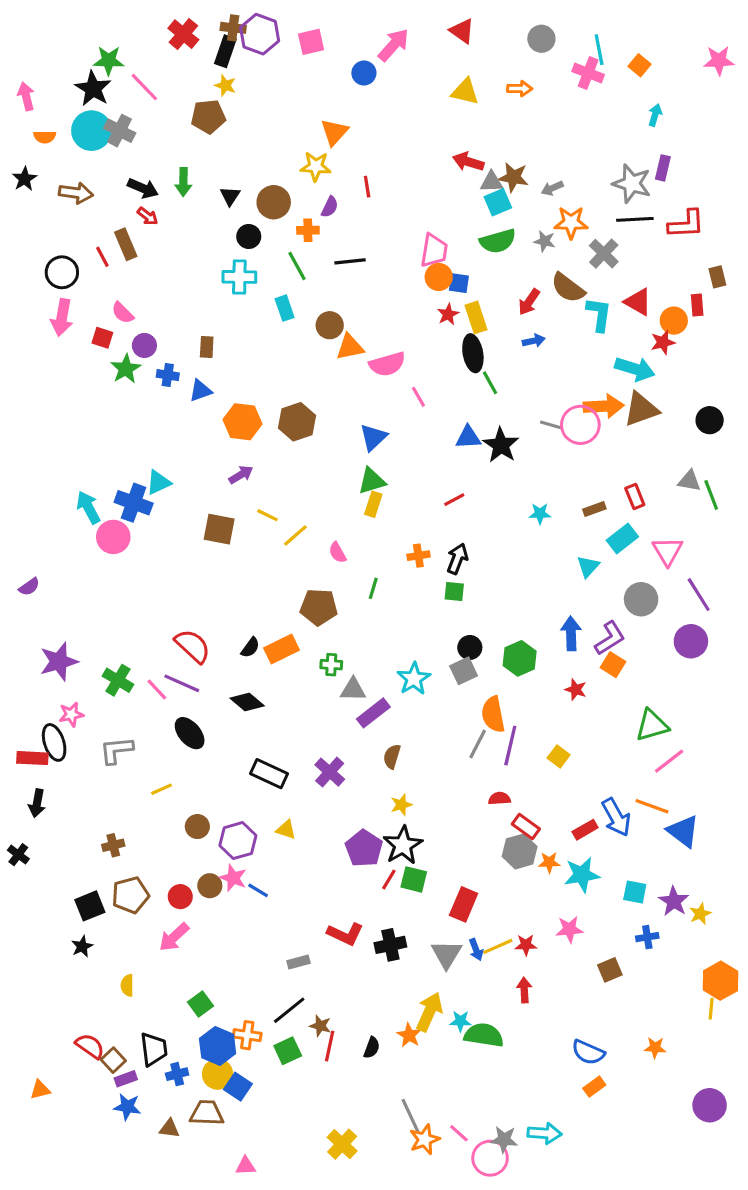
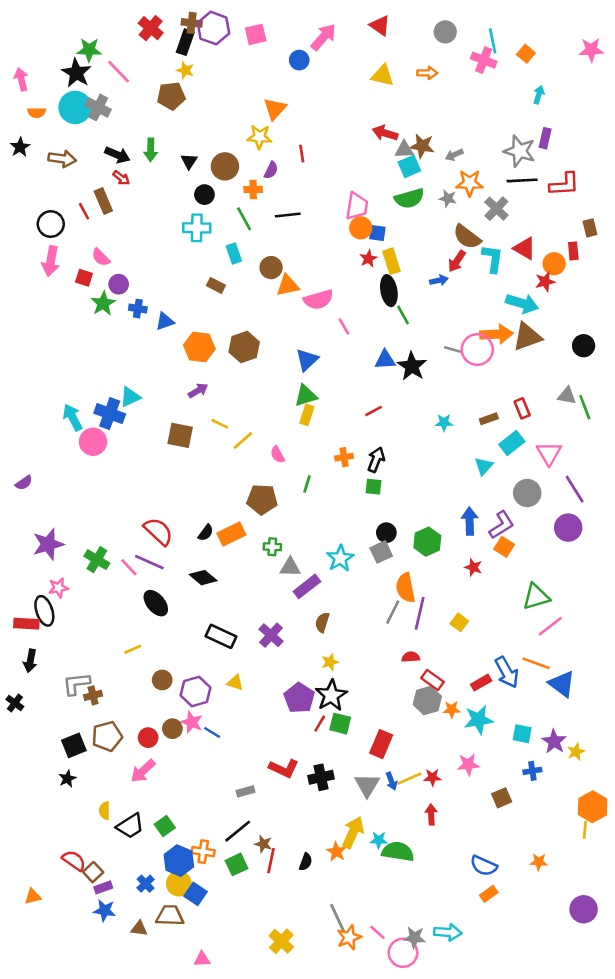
red arrow: (529, 302) -> (457, 261), moved
brown rectangle: (207, 347) -> (216, 285), moved, turned -66
gray L-shape: (116, 750) -> (76, 684), moved
black trapezoid: (154, 1049) -> (130, 826), moved, turned 64
blue cross: (177, 1074) -> (146, 884), turned -30

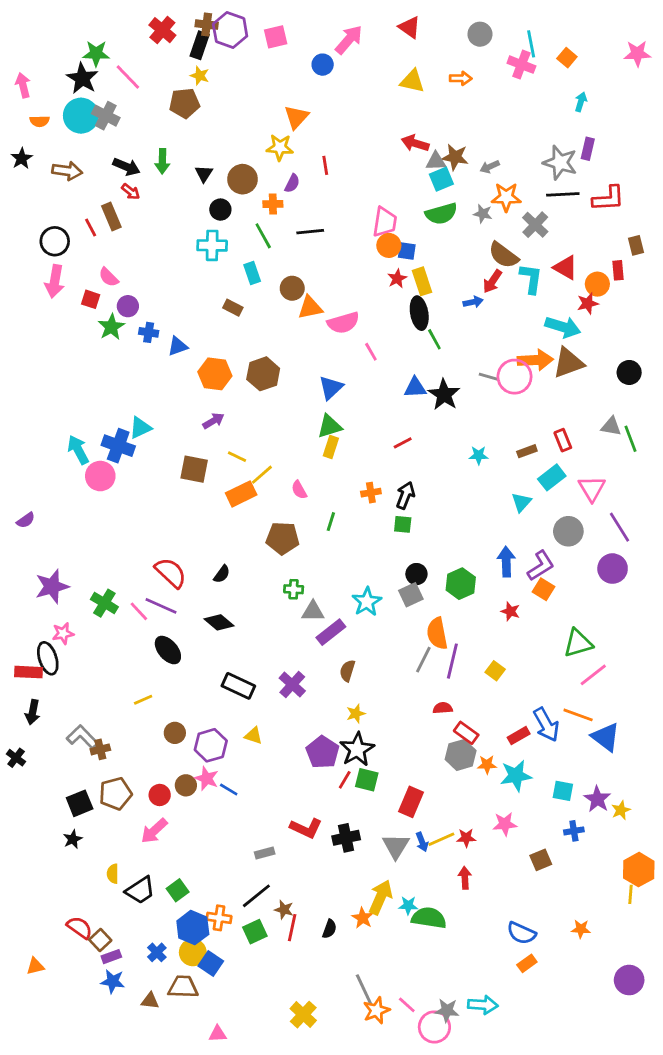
orange rectangle: (231, 534) -> (241, 494), moved
gray L-shape: (76, 684) -> (82, 737), turned 52

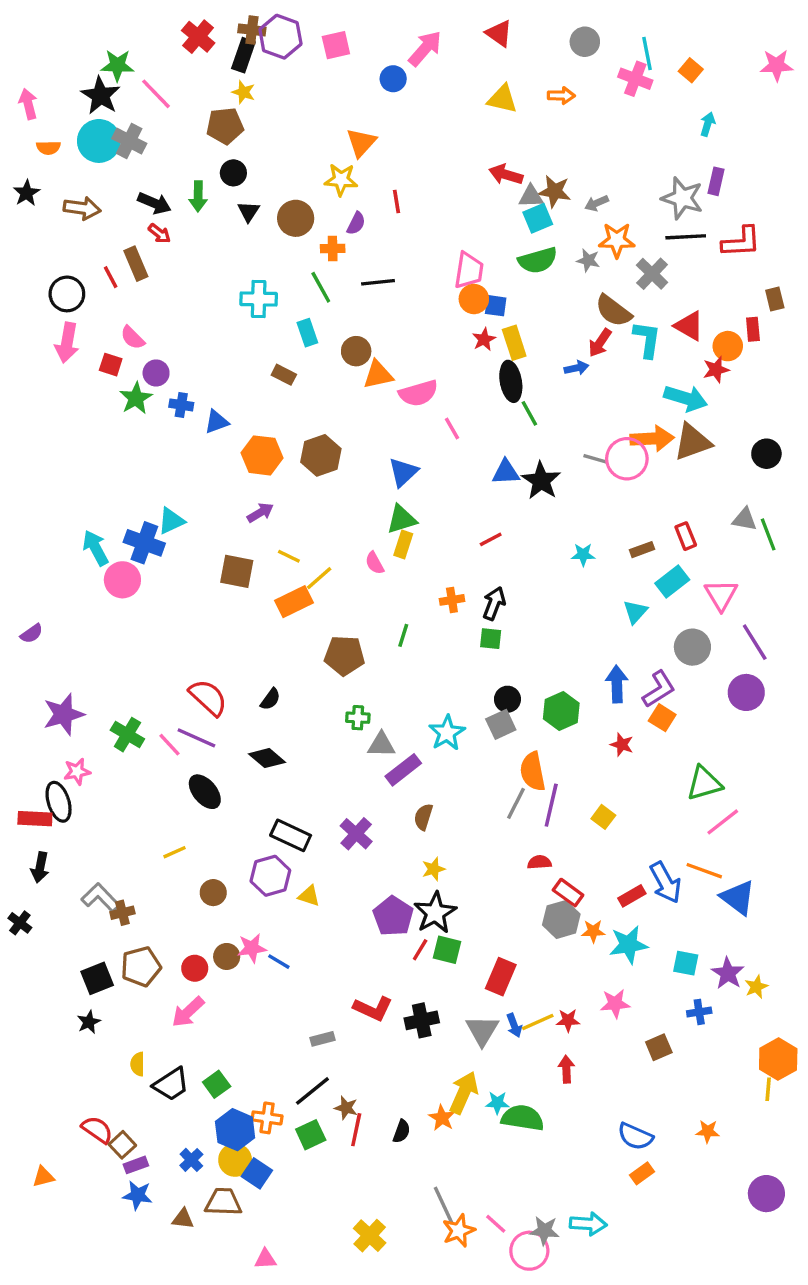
black circle: (220, 210) -> (233, 173), moved
pink semicircle: (299, 490) -> (375, 563), moved
purple hexagon: (211, 745) -> (270, 876), moved
pink star: (207, 778) -> (252, 948), turned -30

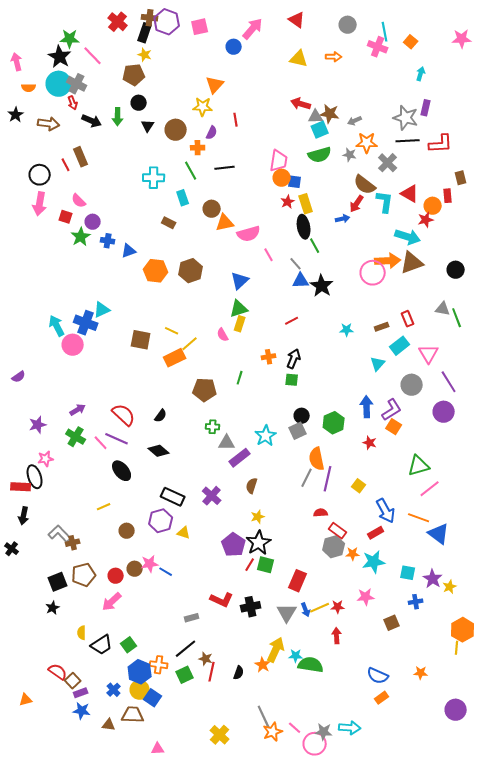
red arrow: (159, 233) -> (73, 103), moved, turned 32
gray line: (595, 459) -> (296, 264), moved, turned 32
purple arrow: (260, 513) -> (78, 410), moved
purple star: (64, 714) -> (38, 425), size x0.7
blue arrow: (666, 882) -> (386, 511), moved

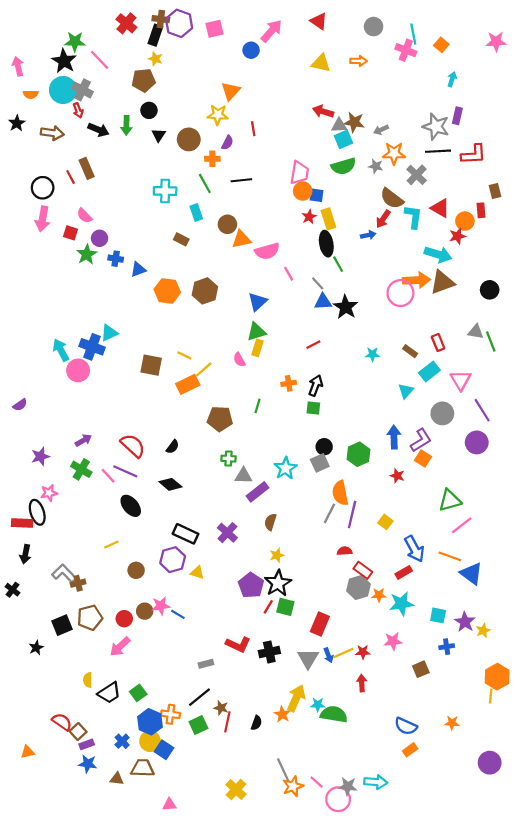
brown rectangle: (382, 327) -> (410, 351), turned 56
black star: (53, 608) -> (36, 648), moved

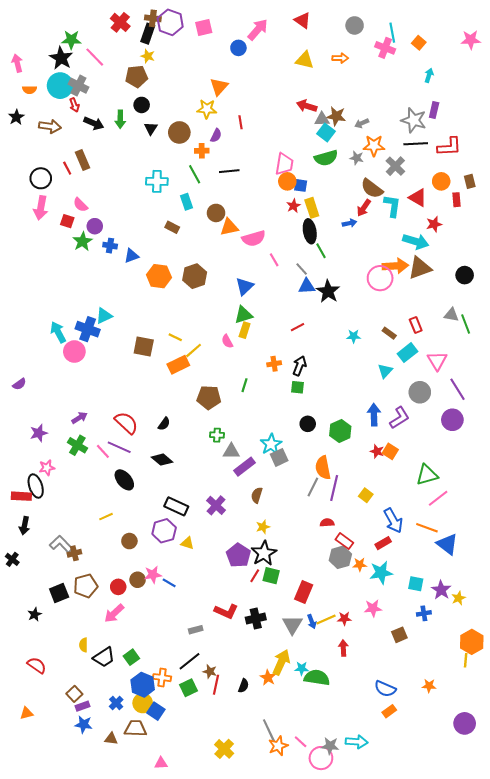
cyan square: (343, 139) -> (326, 132), turned -30
orange circle: (465, 221) -> (441, 181), moved
orange square: (423, 459) -> (390, 451), moved
gray square: (320, 463) -> (279, 457), moved
red semicircle: (62, 722) -> (37, 665), moved

